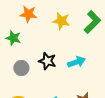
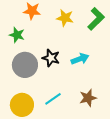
gray circle: (21, 68) -> (25, 65), size x1.6

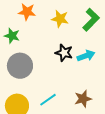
black star: (51, 58) -> (64, 53), moved
cyan arrow: (80, 59) -> (86, 56), moved

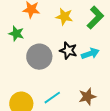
gray circle: (20, 66) -> (39, 57), moved

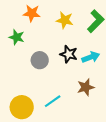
gray circle: (39, 57) -> (40, 60), size x0.7
brown star: (87, 97) -> (86, 87), moved

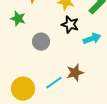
black star: (69, 54) -> (70, 25), moved
brown star: (86, 87) -> (75, 73), moved

